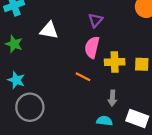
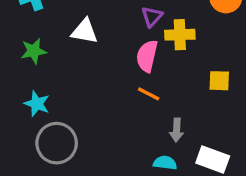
green star: (14, 44) -> (34, 51), turned -30
yellow cross: (115, 62) -> (180, 35), moved
orange line: (83, 77) -> (149, 94), moved

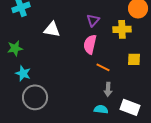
yellow cross: (180, 35) -> (122, 29), moved
green star: (34, 51) -> (15, 48), moved
orange line: (149, 94) -> (103, 67), moved

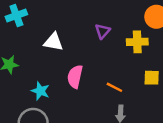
pink semicircle: (90, 44) -> (75, 77), moved
cyan star: (23, 73) -> (40, 91), moved

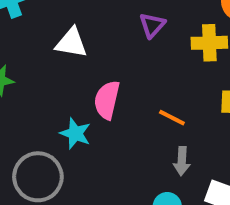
cyan star: (40, 91) -> (75, 133), moved

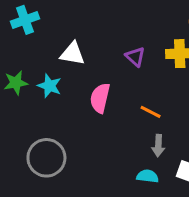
purple triangle: (152, 25) -> (135, 57), moved, turned -30
cyan star: (75, 133) -> (49, 86), moved

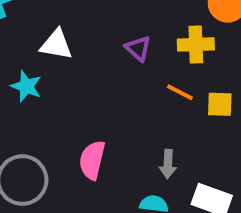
pink semicircle: (100, 98) -> (92, 160), moved
orange line: (151, 112) -> (180, 92), moved

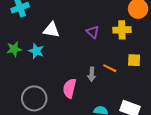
orange line: (180, 92) -> (110, 68), moved
gray arrow: (168, 164) -> (92, 74), moved

